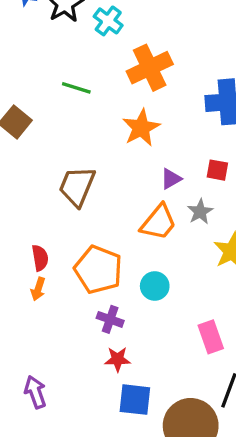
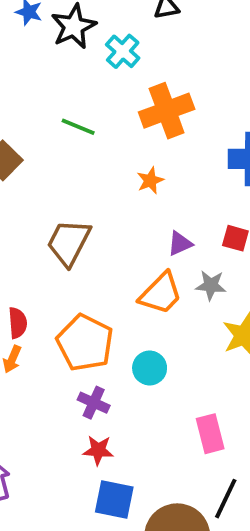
orange star: (141, 128) -> (150, 181), size x0.6
gray star: (200, 212) -> (211, 285), turned 30

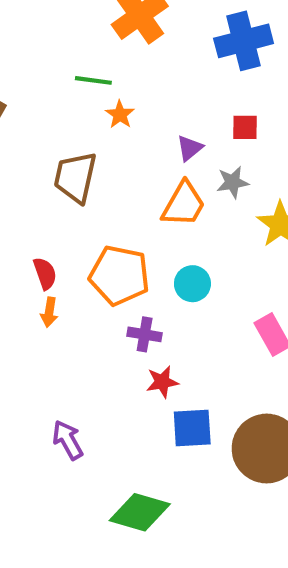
green line: (78, 127) -> (93, 80), moved
orange star: (150, 181) -> (120, 115), moved

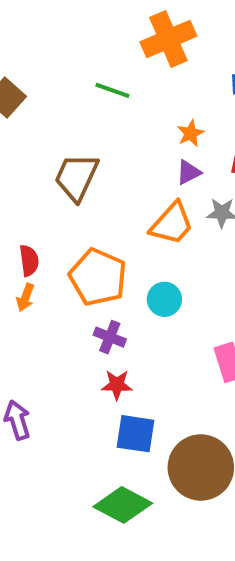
orange star: (120, 115) -> (190, 133), moved
green diamond: (140, 512) -> (123, 505), moved

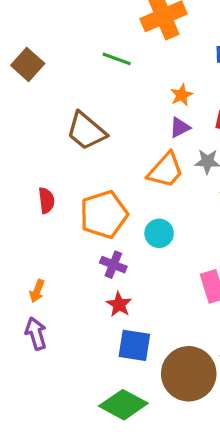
brown trapezoid: (76, 177) -> (86, 131), turned -75
orange pentagon: (98, 277) -> (104, 215), turned 30
orange arrow: (25, 297) -> (37, 291), moved
red star: (117, 385) -> (119, 304), turned 30

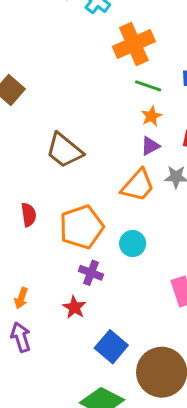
green line: (117, 59) -> (148, 86), moved
red star: (119, 304) -> (74, 307), moved
blue square: (134, 345) -> (111, 347), turned 32

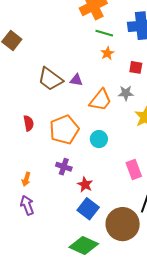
purple triangle: (150, 146) -> (76, 80), moved, turned 40
purple cross: (91, 273) -> (64, 167), moved
red star: (74, 307) -> (85, 185), moved

